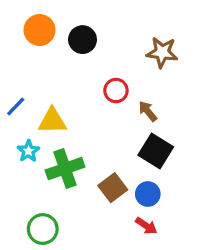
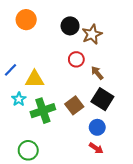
black circle: (83, 40) -> (70, 26), moved
brown star: (162, 52) -> (92, 34), moved, turned -30
brown square: (113, 188) -> (74, 105), moved

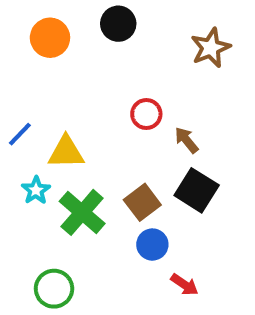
black circle: (70, 26) -> (118, 24), moved
brown star: (92, 34) -> (211, 48), moved
green cross: (43, 111) -> (82, 212), turned -30
blue circle: (97, 127) -> (152, 245), moved

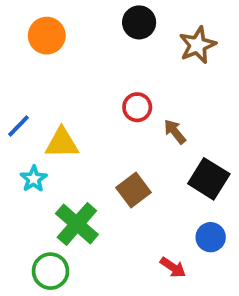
black circle: (118, 24) -> (139, 22), moved
black square: (197, 190) -> (209, 179), moved
green cross: (82, 212) -> (77, 224), moved
blue circle: (152, 245) -> (211, 237), moved

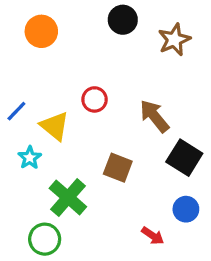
red circle: (137, 107) -> (95, 99), moved
brown arrow: (175, 132) -> (154, 116), size x1.5
yellow triangle: (62, 143) -> (55, 126), turned 40
brown square: (133, 190) -> (118, 168), turned -32

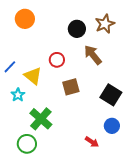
black circle: (123, 20) -> (77, 29), moved
brown arrow: (154, 116) -> (93, 55), moved
brown square: (118, 168) -> (71, 87), moved, turned -36

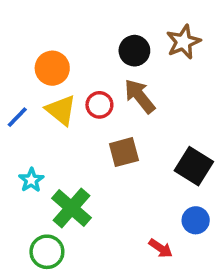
orange circle: (25, 19) -> (52, 68), moved
brown arrow: (93, 55) -> (140, 96), moved
yellow triangle: (33, 76) -> (61, 110), moved
cyan star: (18, 95) -> (31, 180), moved

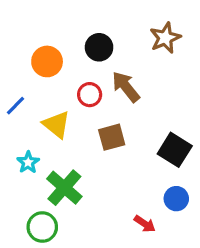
black circle: (134, 51) -> (99, 47), moved
yellow triangle: (61, 110) -> (56, 125), moved

